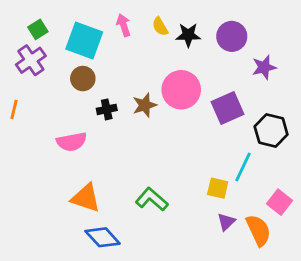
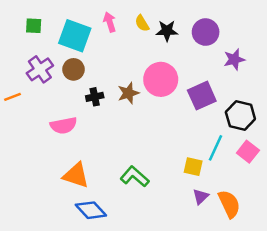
green square: (38, 29) -> (34, 26), turned 35
purple cross: (31, 60) -> (40, 69), moved
orange line: (14, 109) -> (12, 97), turned 56
pink square: (280, 202) -> (248, 152), moved

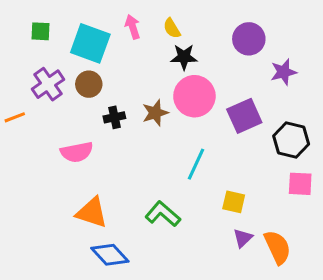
black star: (167, 31) -> (184, 57), moved
cyan line: (216, 148) -> (196, 164), moved
pink square: (248, 152) -> (300, 184), turned -35

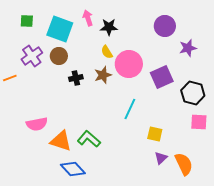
yellow semicircle: (172, 28) -> (107, 52), moved
black star: (184, 57) -> (109, 27), moved
pink semicircle: (77, 152) -> (37, 124), moved
green L-shape: (163, 214) -> (89, 139), moved

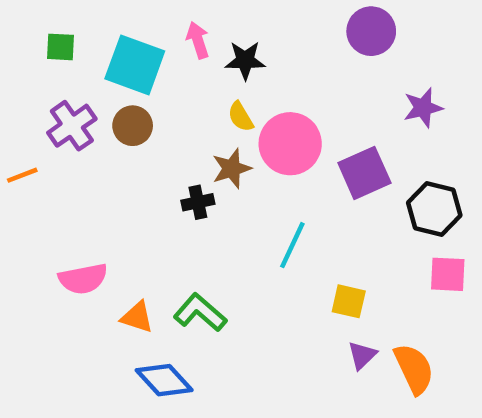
purple circle: (165, 26) -> (371, 31), moved
black cross: (76, 78) -> (198, 202), moved
orange triangle: (61, 141) -> (137, 317), size x0.7

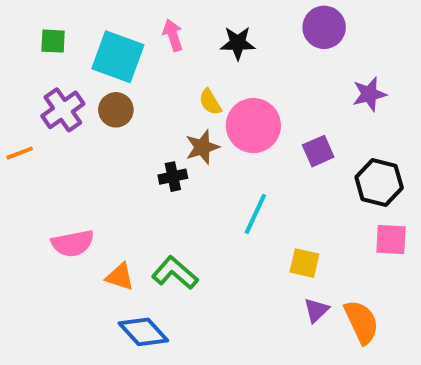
black star: (245, 60) -> (238, 43), moved
purple square: (364, 173) -> (318, 151), size x0.7

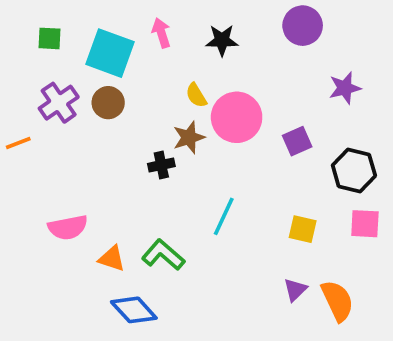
cyan line: (255, 214) -> (224, 216), moved
yellow square: (304, 263) -> (303, 229), moved

